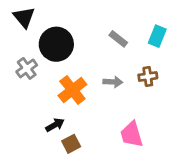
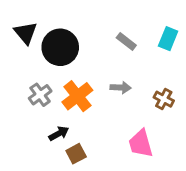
black triangle: (24, 17) -> (26, 33), moved
gray cross: (27, 68) -> (40, 95), moved
brown cross: (148, 77) -> (164, 99), moved, turned 36

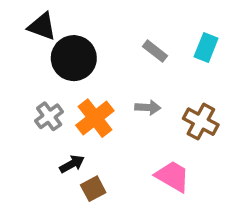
black triangle: (26, 33) -> (42, 26), moved, turned -30
brown cross: (164, 99) -> (201, 122), size x1.4
pink trapezoid: (141, 144) -> (173, 176), turned 136

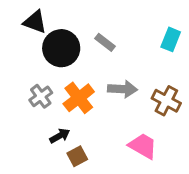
gray rectangle: (155, 51) -> (105, 42), moved
gray arrow: (148, 107) -> (123, 89), size x1.4

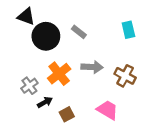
cyan rectangle: (171, 39) -> (128, 30), turned -35
gray cross: (41, 96) -> (29, 86), moved
brown square: (77, 156) -> (67, 114), moved

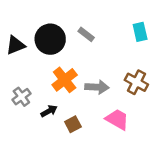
black triangle: (26, 16) -> (15, 45), moved, turned -42
gray arrow: (92, 67) -> (97, 87), moved
gray cross: (29, 86) -> (21, 97), moved

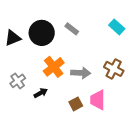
cyan rectangle: (140, 32) -> (117, 27), turned -35
pink trapezoid: (117, 119) -> (98, 100), turned -120
brown square: (73, 124) -> (76, 104), moved

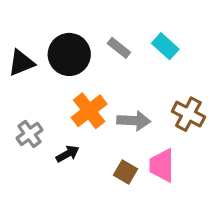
cyan rectangle: (117, 27) -> (165, 46), moved
brown square: (76, 104) -> (126, 172), turned -32

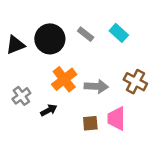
brown square: (126, 172) -> (90, 123), turned -35

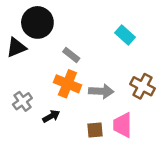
gray rectangle: (86, 34) -> (71, 55), moved
black circle: (50, 39) -> (37, 22), moved
orange cross: (64, 79) -> (67, 84), turned -30

